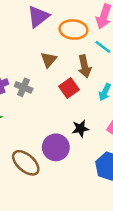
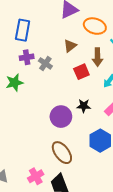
brown ellipse: (26, 163) -> (62, 153), moved

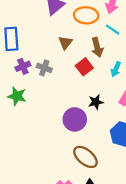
green star: (15, 83) -> (17, 96), turned -30

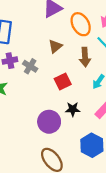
orange ellipse: (86, 15) -> (81, 24), turned 45
red square: (84, 67) -> (63, 81), moved

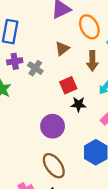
black star: (73, 109) -> (79, 104), moved

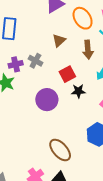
purple cross: (15, 61) -> (16, 64), moved
purple circle: (53, 126) -> (47, 100), moved

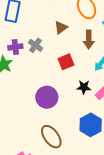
black star: (78, 91) -> (84, 87), moved
purple circle: (47, 100) -> (47, 97), moved

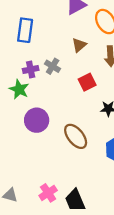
purple circle: (47, 97) -> (37, 120), moved
brown ellipse: (51, 137) -> (76, 136), moved

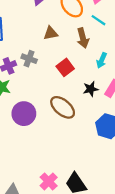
brown triangle: (79, 45) -> (51, 33), turned 40
brown ellipse: (76, 136) -> (63, 107), moved

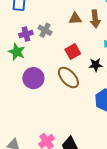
brown triangle: (51, 33) -> (75, 19), moved
red square: (65, 67) -> (73, 52), moved

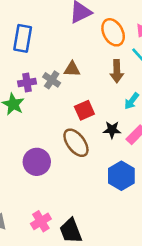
brown triangle: (75, 19) -> (72, 69), moved
purple circle: (33, 78) -> (37, 162), moved

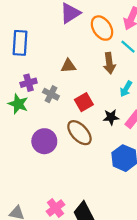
gray cross: (52, 80) -> (51, 94), moved
purple circle: (37, 162) -> (44, 141), moved

